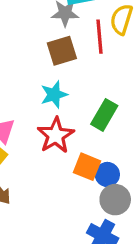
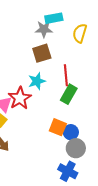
red line: (100, 37) -> (66, 75), moved
red star: (56, 135) -> (20, 98), moved

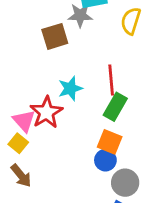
brown square: (42, 53) -> (55, 36), moved
orange square: (58, 127) -> (110, 142), moved
blue circle: (71, 132) -> (105, 160), moved

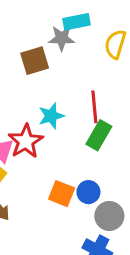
orange square: (110, 142) -> (62, 194), moved

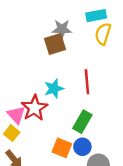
cyan rectangle: (76, 22) -> (96, 16), moved
brown square: (35, 61) -> (55, 44), moved
green rectangle: (99, 135) -> (82, 122), moved

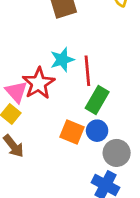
red line: (87, 82) -> (87, 71), moved

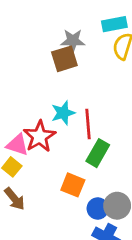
pink triangle: (16, 92) -> (17, 145), turned -30
blue circle: (97, 131) -> (98, 208), moved

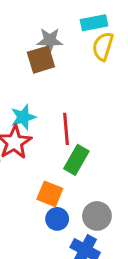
cyan star: (63, 113) -> (23, 117), moved
blue circle: (98, 208) -> (57, 219), moved

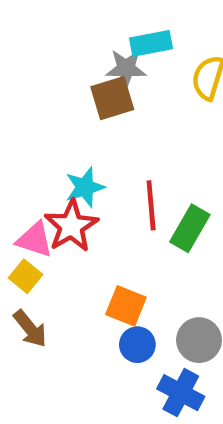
cyan rectangle: (94, 23) -> (151, 43), moved
green rectangle: (76, 160) -> (190, 228), moved

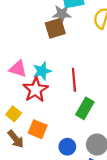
green rectangle: (190, 228) -> (85, 108), moved
pink triangle: (35, 240) -> (18, 69), moved
orange square: (126, 306) -> (38, 129), moved

